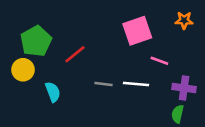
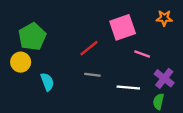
red line: (75, 54) -> (89, 48), moved
white line: (136, 84) -> (128, 88), moved
purple cross: (184, 88) -> (164, 78), turned 30

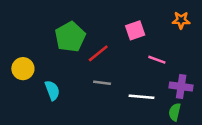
pink square: (123, 27) -> (135, 30), size x0.7
green pentagon: (32, 37) -> (70, 37), moved
purple cross: (164, 78) -> (181, 87), turned -30

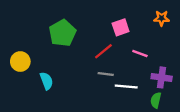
red line: (98, 53) -> (103, 51), moved
gray line: (102, 83) -> (106, 74), moved

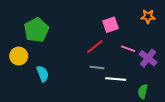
green pentagon: (62, 33) -> (36, 30), moved
purple cross: (162, 77) -> (148, 58), moved, turned 30

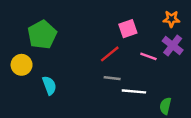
purple cross: (148, 58) -> (173, 46), moved

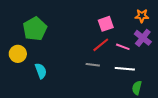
red line: (110, 54) -> (101, 45), moved
white line: (134, 91) -> (125, 69), moved

